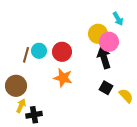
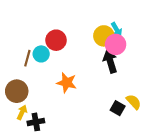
cyan arrow: (118, 19) -> (117, 30), moved
red circle: (62, 52) -> (56, 40), moved
black square: (106, 88) -> (118, 108), moved

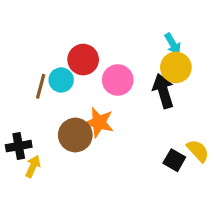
yellow circle: (104, 36) -> (176, 67), moved
pink circle: (116, 44) -> (118, 80), moved
brown circle: (17, 91) -> (75, 135), moved
black cross: (36, 122) -> (19, 146), moved

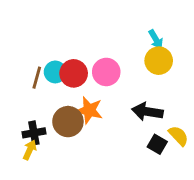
red circle: (83, 60) -> (74, 73), moved
black arrow: (163, 91) -> (147, 112), moved, turned -64
black cross: (19, 146) -> (34, 133), moved

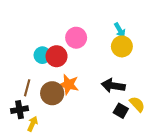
pink circle: (106, 72) -> (76, 38), moved
brown line: (37, 78) -> (27, 88), moved
black cross: (34, 133) -> (20, 110), moved
yellow arrow: (30, 150) -> (33, 124), moved

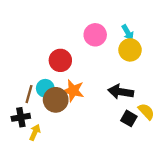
pink circle: (76, 38) -> (95, 35), moved
cyan circle: (42, 55) -> (45, 88), moved

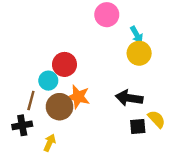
pink circle: (95, 35) -> (107, 15), moved
cyan circle: (45, 88) -> (48, 81), moved
black square: (129, 118) -> (138, 127), turned -35
yellow arrow: (35, 132) -> (50, 143), moved

